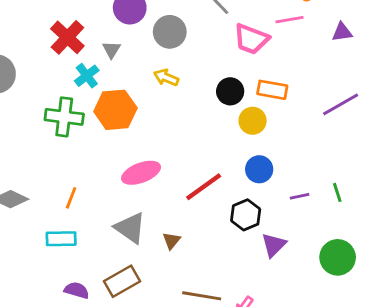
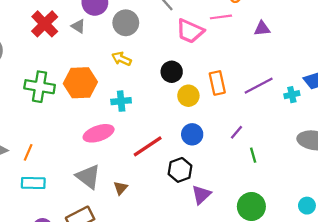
gray triangle: (111, 50) -> (78, 26), moved, turned -32
cyan cross: (87, 76) -> (121, 101), moved, turned 30
orange rectangle: (272, 90) -> (217, 83), moved, turned 65
purple line: (300, 196) -> (236, 132), moved, turned -40
orange line: (71, 198) -> (28, 152), moved

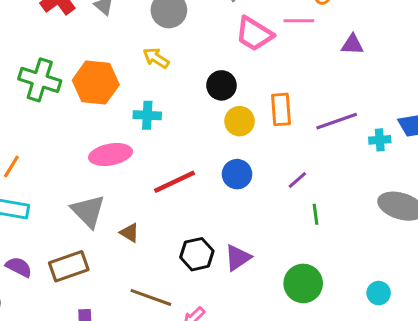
black hexagon: (180, 170) -> (197, 254), moved
brown triangle: (121, 188) -> (130, 233), turned -48

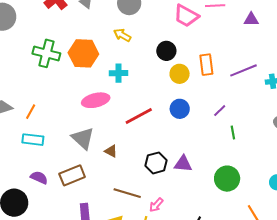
purple triangle: (238, 258) -> (183, 164), turned 42

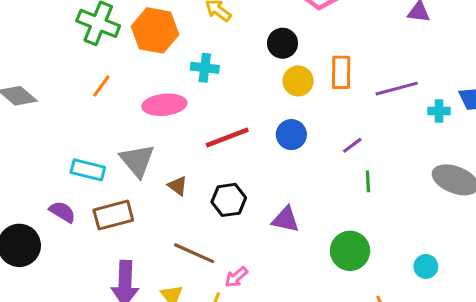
orange line: (31, 112) -> (101, 86), moved
cyan rectangle: (33, 140) -> (88, 170), moved
black hexagon: (156, 163) -> (229, 200), moved

